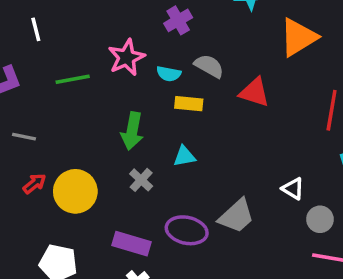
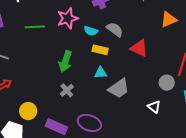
orange triangle: (298, 37) -> (169, 20), size x0.7
cyan triangle: (184, 156) -> (101, 73), moved
yellow circle: (75, 191) -> (28, 111), moved, size x0.7
gray trapezoid: (236, 216) -> (119, 88), moved
gray circle: (320, 219) -> (167, 83), moved

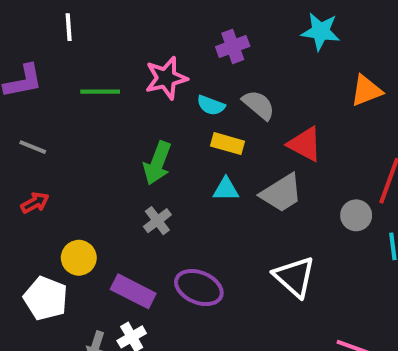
gray trapezoid: (119, 88) -> (281, 193), moved
white triangle: (154, 107) -> (295, 277), moved, size x1.6

